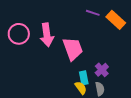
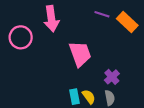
pink arrow: (47, 35) -> (51, 19), moved
cyan rectangle: (84, 78) -> (74, 97), moved

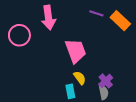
purple cross: (112, 77) -> (106, 81), moved
yellow semicircle: (89, 97) -> (80, 78), moved

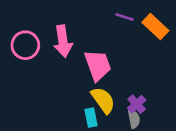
pink arrow: (49, 18) -> (63, 41), moved
yellow semicircle: (80, 78) -> (103, 100), size x1.5

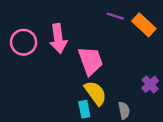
purple cross: (137, 104) -> (150, 84), moved

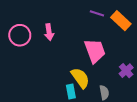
pink arrow: (58, 38) -> (49, 32), size x0.7
pink trapezoid: (91, 61) -> (95, 51), moved

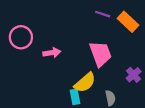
pink arrow: (49, 32) -> (52, 53), moved, turned -91
yellow semicircle: (80, 78) -> (85, 83), turned 85

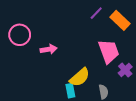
purple line: (103, 14) -> (96, 13), turned -64
pink trapezoid: (100, 54) -> (109, 51), moved

